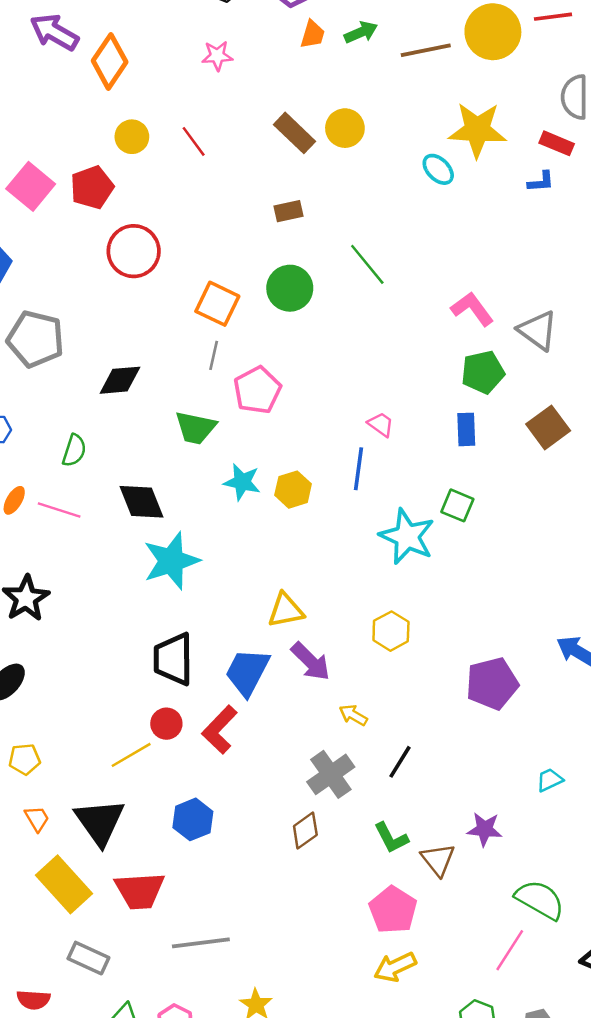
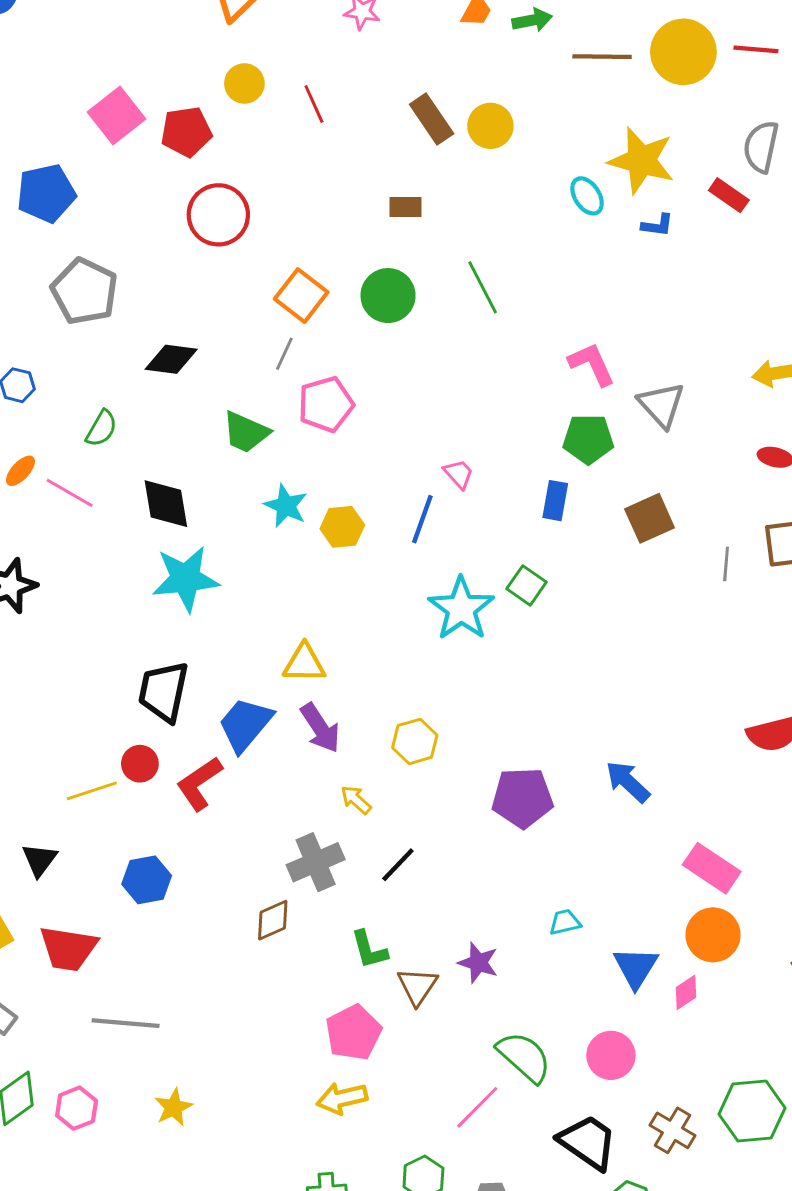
blue L-shape: (541, 182) -> (657, 225), moved
yellow hexagon: (391, 631) -> (415, 741), moved
black triangle: (100, 822) -> (40, 860), size x0.6

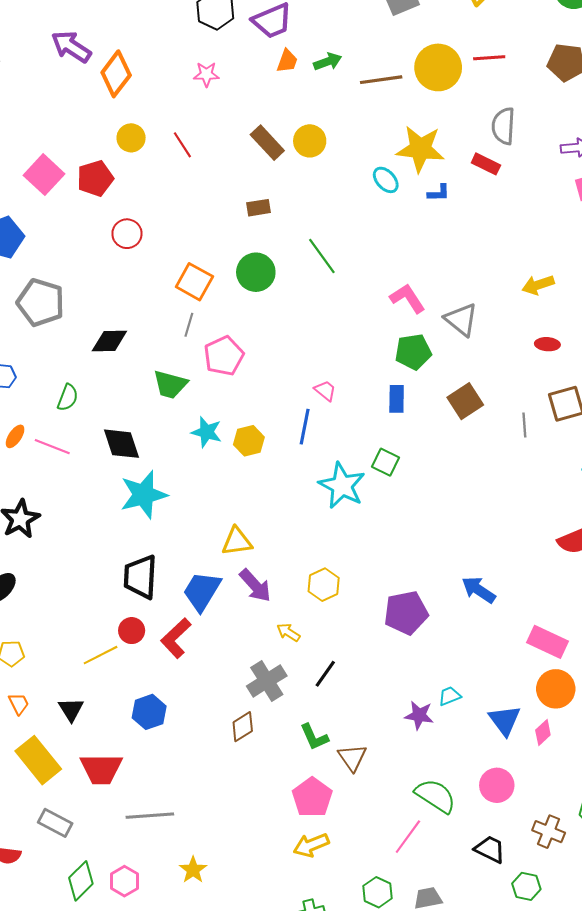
red circle: (218, 215) -> (127, 234), size x0.7
purple star: (478, 963) -> (419, 715), moved
black trapezoid: (588, 1142) -> (490, 849), size x0.7

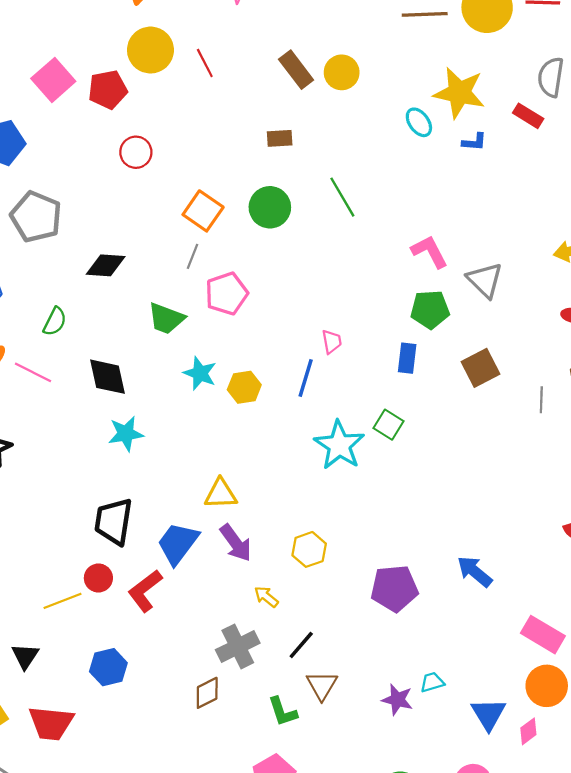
yellow circle: (131, 138) -> (150, 50), size x1.5
pink trapezoid: (325, 391) -> (332, 342), turned 35
cyan star: (144, 495) -> (126, 434), size x0.7
brown triangle: (352, 757) -> (322, 685), moved

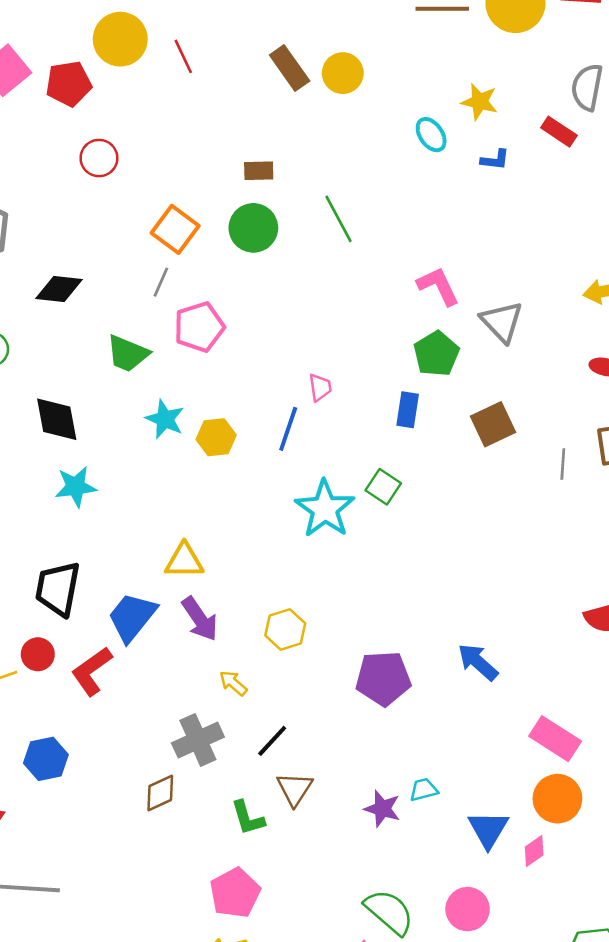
yellow star: (459, 93) -> (480, 102), size x0.6
brown rectangle: (280, 138) -> (259, 171), moved
green pentagon: (430, 309) -> (436, 354), turned -30

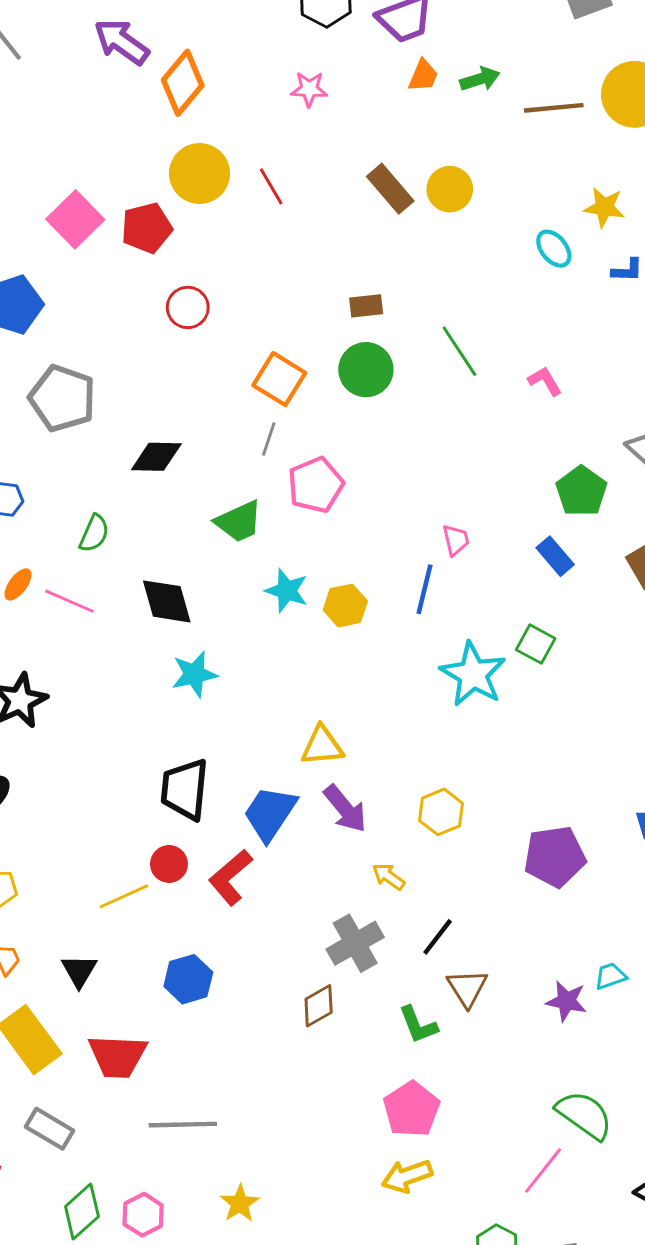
pink L-shape: (438, 286) -> (545, 381), moved, size x0.7
green trapezoid: (128, 354) -> (239, 522), turned -42
blue rectangle: (408, 410) -> (555, 556), turned -44

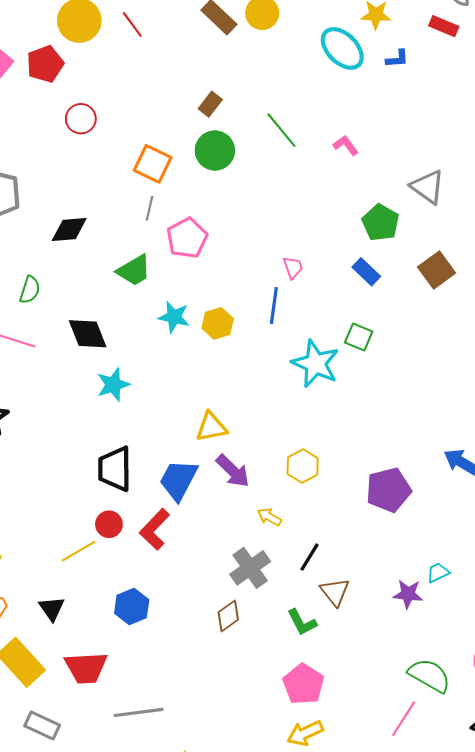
cyan ellipse: (554, 249) -> (342, 48), size x1.6
brown rectangle: (366, 306) -> (210, 104), turned -40

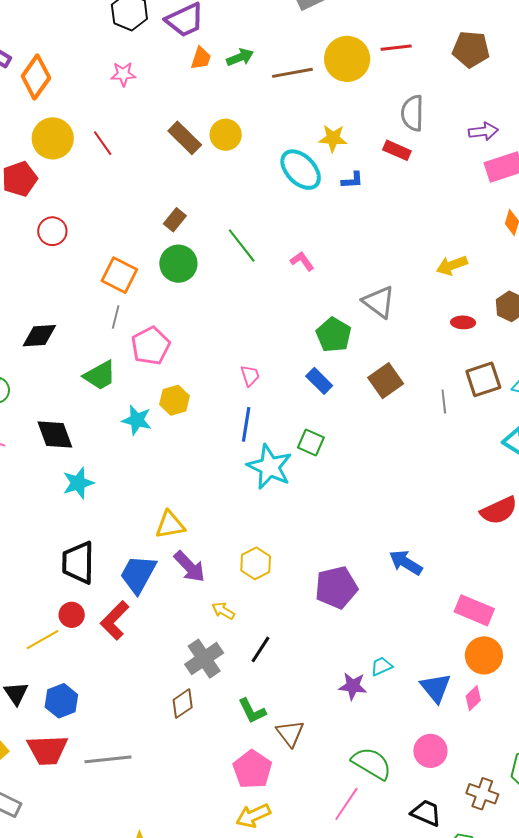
blue line: (274, 306) -> (246, 424), moved
yellow hexagon: (218, 323) -> (175, 400), moved
brown triangle: (335, 592) -> (290, 733), moved
blue hexagon: (132, 607) -> (61, 701), moved
gray line: (139, 712) -> (108, 759), moved

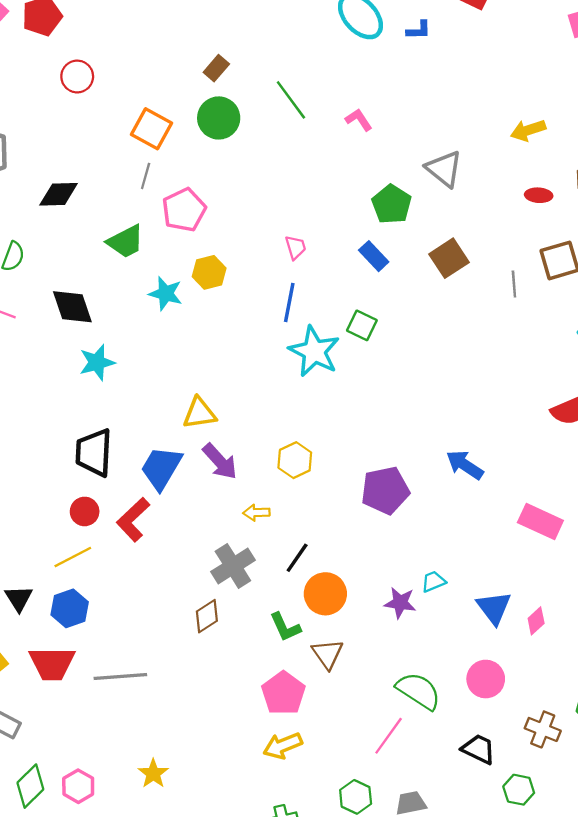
yellow arrow: (223, 611) -> (256, 513), turned -35
yellow line: (42, 640) -> (73, 557), moved
orange circle: (484, 655) -> (325, 594), moved

